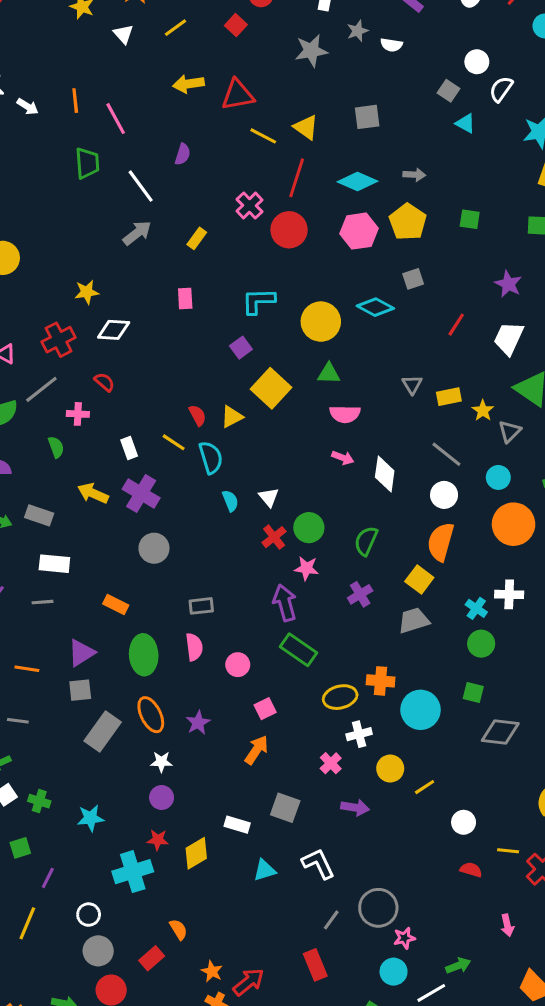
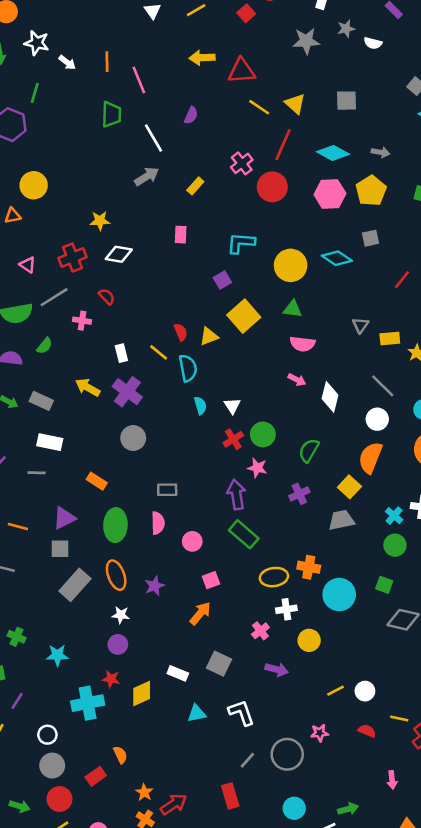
green semicircle: (56, 447) -> (44, 346), moved, turned 54
yellow line: (425, 787) -> (335, 691), moved
pink star: (404, 938) -> (320, 733), moved

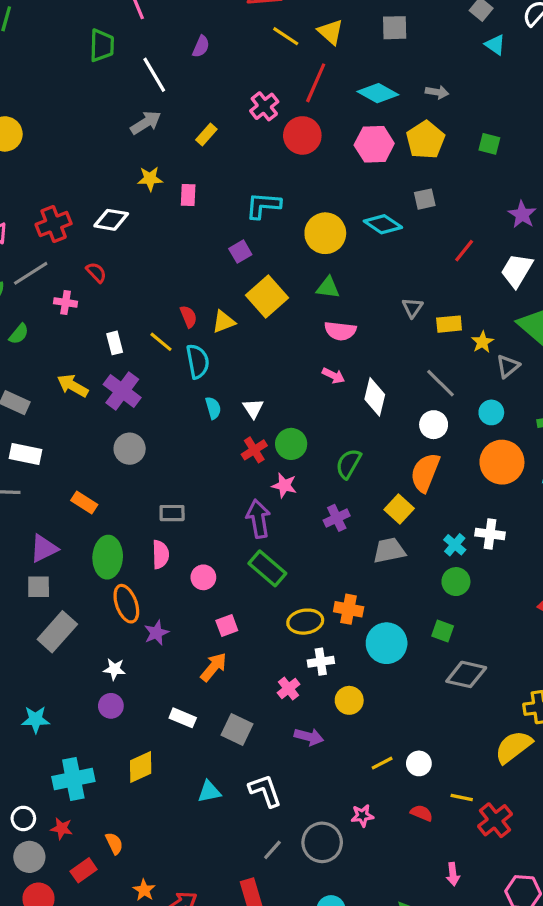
yellow star: (100, 221) -> (150, 179), moved
orange ellipse: (116, 575) -> (126, 604), moved
white rectangle: (178, 673) -> (183, 718), moved
red star: (111, 679) -> (62, 828), moved

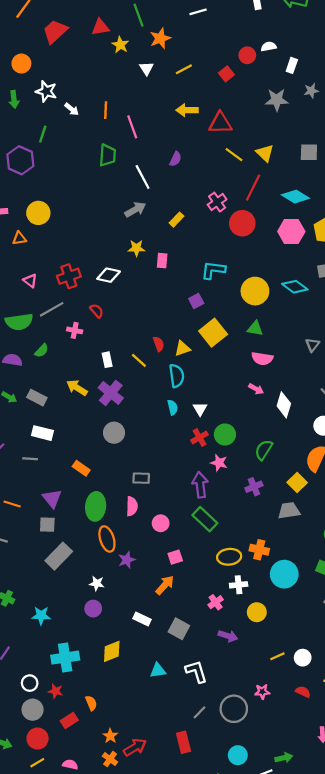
cyan semicircle: (198, 361) -> (177, 376), moved
purple triangle: (44, 548) -> (52, 498), turned -45

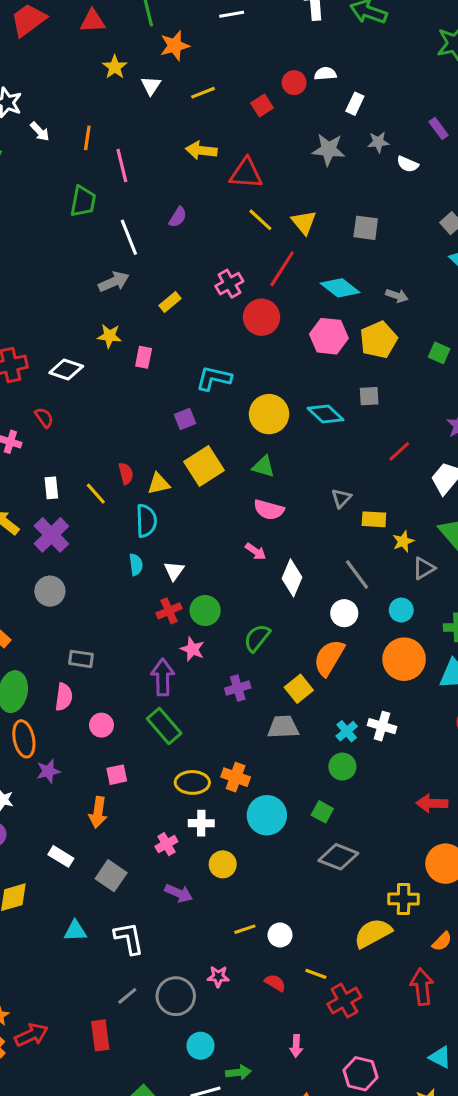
yellow star: (120, 45) -> (115, 67), moved
orange arrow: (165, 585) -> (98, 812), turned 140
cyan circle: (238, 755) -> (200, 1046), moved

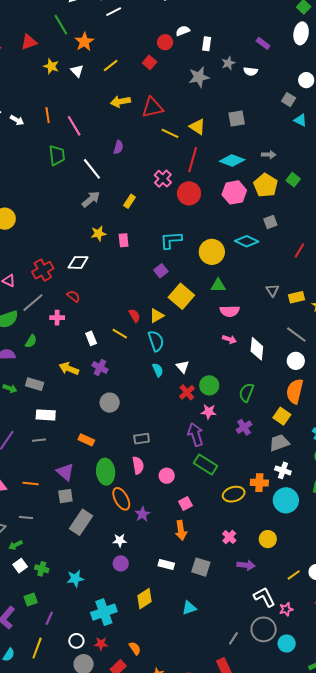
green square: (439, 353) -> (293, 180), moved, turned 32
purple cross: (51, 535) -> (100, 367), size x0.7
white cross: (201, 823) -> (283, 470), moved, turned 35
white L-shape: (129, 938) -> (264, 597), moved
cyan circle: (200, 1046) -> (287, 643), moved

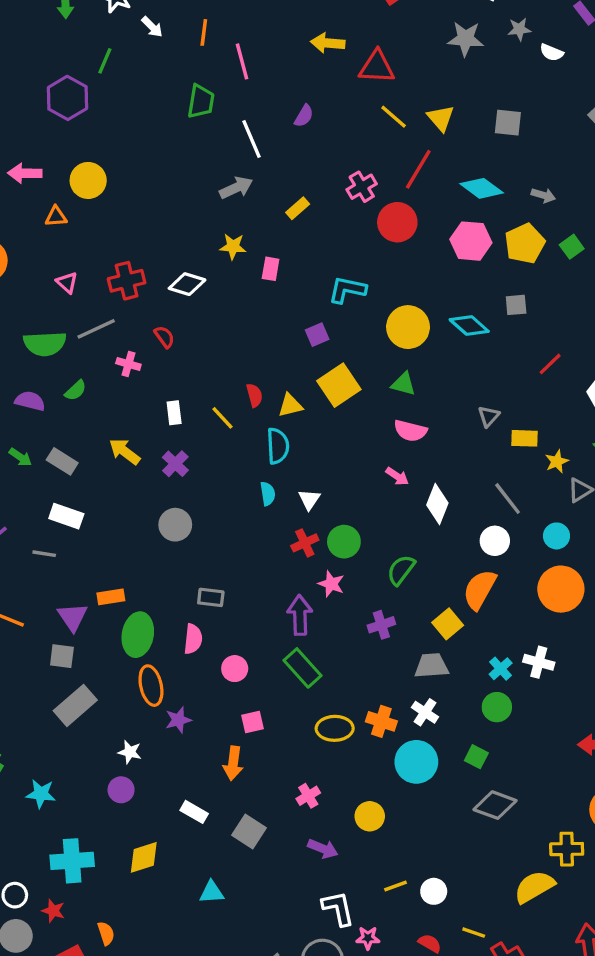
orange rectangle: (86, 440) -> (111, 597), moved, turned -49

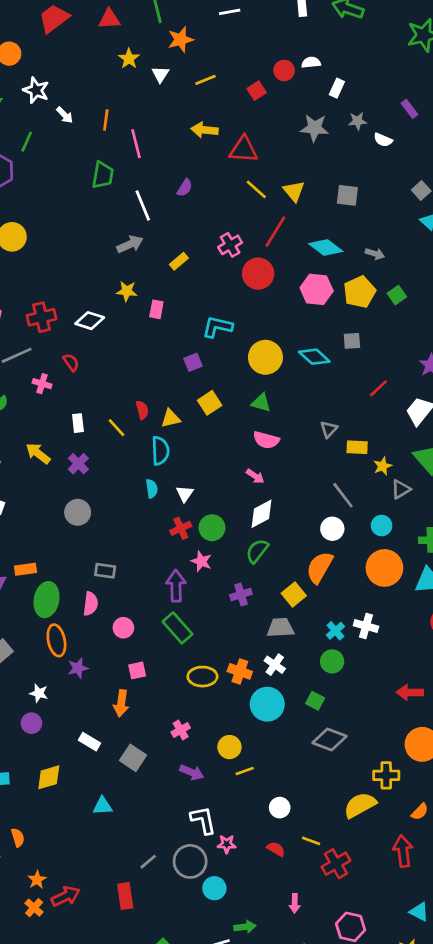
yellow square: (339, 385) -> (210, 403), size x0.7
white diamond: (437, 504) -> (262, 514), moved, turned 40
yellow line: (396, 886) -> (245, 771), moved

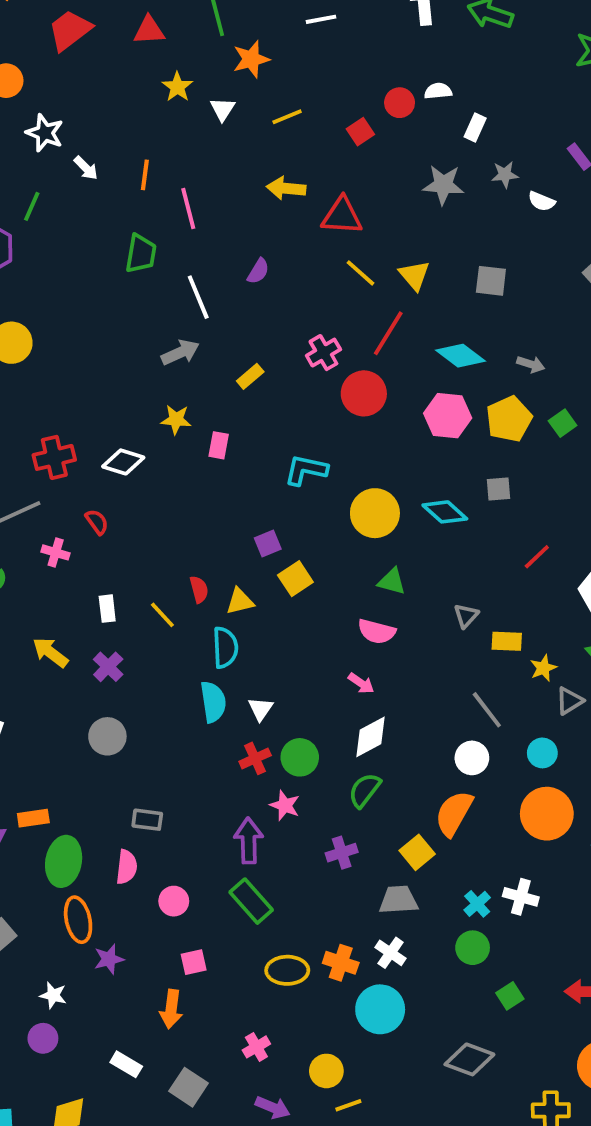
purple square: (193, 362) -> (268, 544), moved
green triangle: (261, 403) -> (392, 581), moved
cyan semicircle: (152, 489) -> (213, 702), size x1.5
green square: (315, 701) -> (510, 996), moved, turned 30

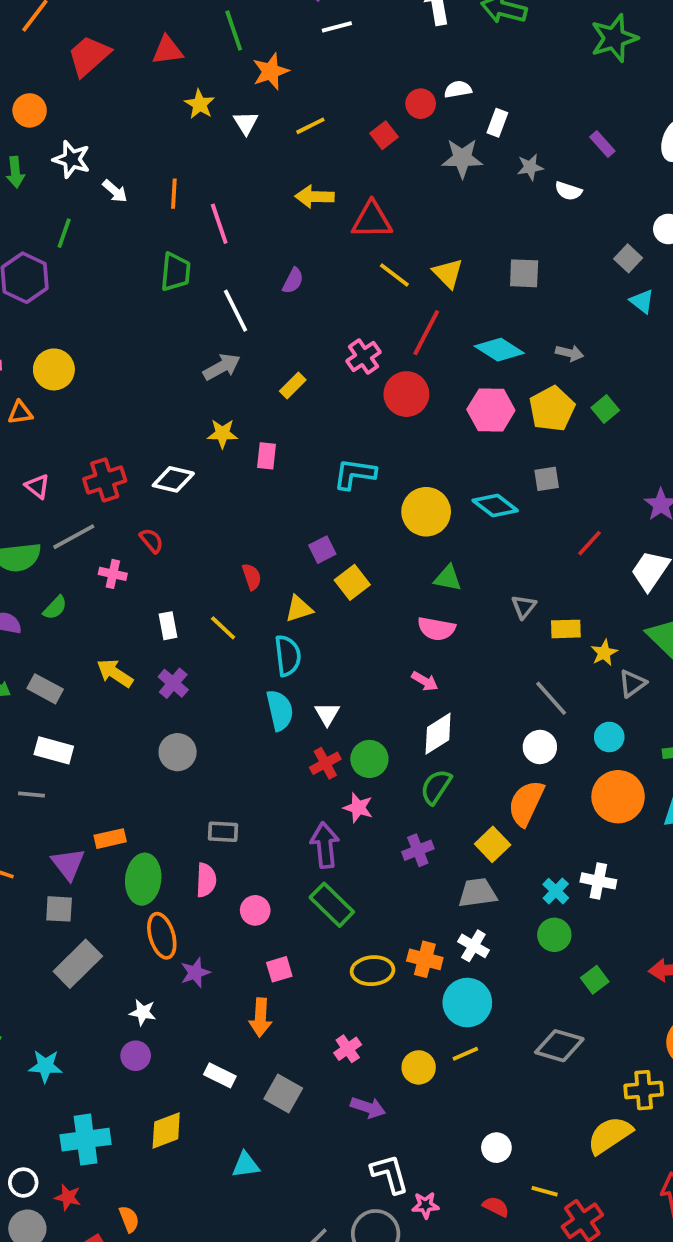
gray star: (443, 185) -> (462, 158), moved
red semicircle: (199, 589) -> (252, 577), moved
yellow line: (348, 1105) -> (465, 1054), moved

